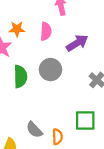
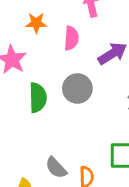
orange star: (17, 29) -> (36, 23), moved

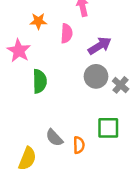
gray circle: (77, 88) -> (96, 76), moved

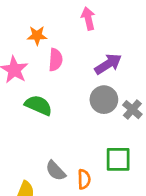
pink semicircle: (67, 33) -> (56, 60), moved
green semicircle: (40, 81) -> (38, 105), turned -65

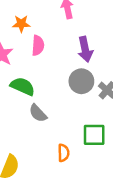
purple arrow: (108, 64) -> (85, 49), turned 110
gray semicircle: (56, 171) -> (38, 113), moved

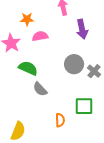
pink semicircle: (38, 45) -> (40, 36), turned -105
purple arrow: (85, 49) -> (82, 29), moved

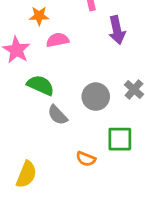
gray circle: (74, 64) -> (96, 97), moved
orange semicircle: (60, 120) -> (86, 159), turned 112

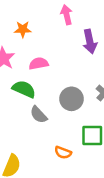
pink semicircle: (58, 40) -> (39, 63), moved

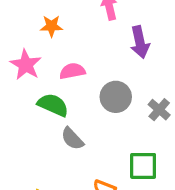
gray circle: (72, 99) -> (116, 97), moved

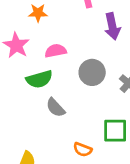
green semicircle: (53, 105) -> (39, 79), turned 140

